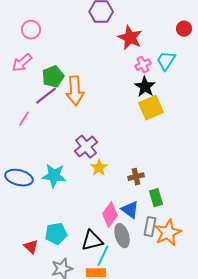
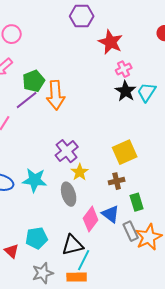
cyan trapezoid: (166, 61) -> (147, 92), moved
yellow square: (151, 108) -> (125, 152), moved
gray rectangle: (150, 227) -> (131, 231), turned -36
gray ellipse: (122, 236) -> (69, 194), moved

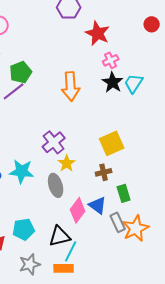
orange arrow: (56, 95) -> (71, 86), moved

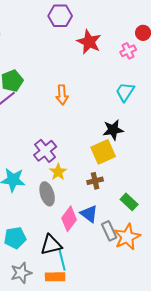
pink cross: (111, 60) -> (128, 51), moved
black star: (113, 82) -> (113, 130), moved, turned 30
orange arrow: (71, 86) -> (62, 95), size x0.7
green rectangle: (124, 193) -> (129, 202), moved, turned -30
cyan line: (71, 251) -> (62, 260), turned -40

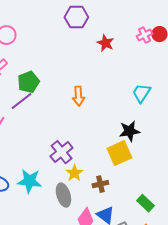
red star: (89, 42) -> (105, 43), size x0.7
pink cross: (128, 51) -> (144, 35), moved
brown cross: (95, 181) -> (100, 184), moved

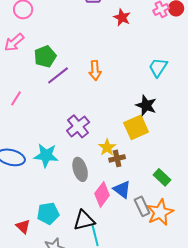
purple line: (21, 101) -> (58, 75), moved
black star: (129, 131) -> (146, 105), turned 30
yellow star: (74, 173) -> (107, 147), moved

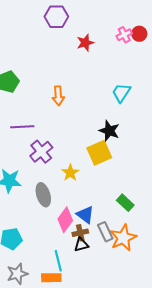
red star: (122, 17) -> (85, 43), turned 30
purple line: (58, 75) -> (22, 127), moved, turned 35
brown cross: (117, 158) -> (80, 233), moved
black triangle: (84, 220) -> (81, 245), moved, size x0.7

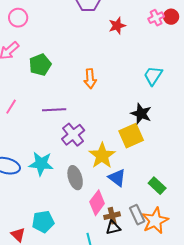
yellow star: (70, 173) -> (102, 156), size x1.5
blue triangle: (85, 215) -> (117, 178), moved

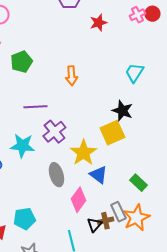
cyan star: (41, 164) -> (22, 146), moved
brown cross: (112, 216) -> (105, 221), moved
black triangle: (113, 228) -> (94, 225), turned -35

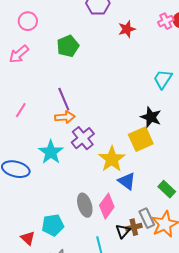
green pentagon: (21, 62) -> (68, 46), moved
orange arrow: (71, 76) -> (65, 117), moved, turned -90
purple line: (35, 107) -> (64, 99), moved, turned 70
cyan star: (22, 146) -> (51, 152), turned 30
gray ellipse: (56, 175) -> (85, 205), moved

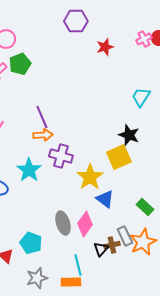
green pentagon: (68, 46) -> (20, 64), moved
purple cross: (83, 138) -> (61, 156), turned -35
cyan pentagon: (53, 225) -> (31, 243), turned 30

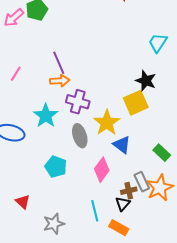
gray ellipse: (63, 223) -> (80, 136), moved
cyan pentagon: (31, 243) -> (56, 167), moved
black triangle: (101, 249) -> (123, 204), moved
orange rectangle: (71, 282) -> (119, 228), moved, turned 30

